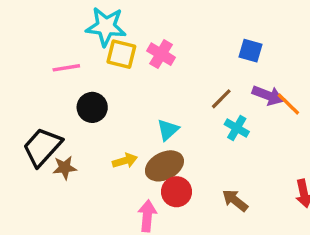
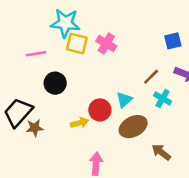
blue square: (250, 51) -> (173, 41), turned -30
cyan triangle: (168, 130) -> (124, 100), moved
brown ellipse: (164, 166) -> (133, 127), moved
red circle: (176, 192) -> (100, 110), moved

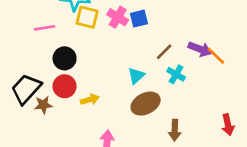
blue square: (173, 41) -> (139, 19), moved
red circle: (100, 110) -> (65, 86), moved
brown arrow: (161, 152) -> (175, 130), turned -126

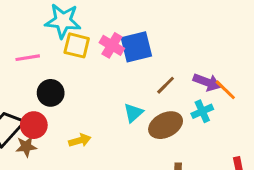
blue square: (139, 19) -> (136, 47), size x1.5
cyan cross: (176, 74) -> (202, 111), moved, turned 36
red circle: (65, 86) -> (34, 125), moved
brown ellipse: (146, 104) -> (166, 125), moved

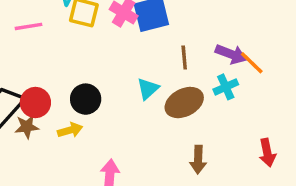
brown line: (166, 85) -> (184, 58), turned -50
black circle: (51, 93) -> (86, 99), moved
yellow arrow: (80, 140) -> (70, 130), moved

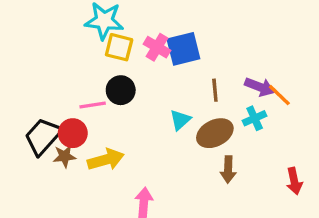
pink line: (29, 26) -> (93, 105), moved
black circle: (86, 99) -> (121, 90), moved
yellow arrow: (70, 130) -> (106, 160), size x1.5
brown arrow: (198, 160) -> (228, 169), moved

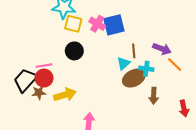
orange line: (279, 95) -> (175, 64), moved
pink line: (93, 105) -> (44, 66), moved
cyan cross: (255, 118) -> (146, 69), moved, turned 32
cyan triangle: (180, 120) -> (123, 63), moved
brown arrow: (228, 169) -> (154, 96), moved

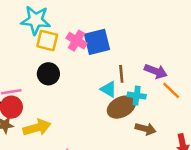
cyan triangle: (123, 63) -> (109, 89), turned -48
brown arrow: (154, 96) -> (146, 129), turned -77

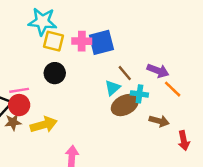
pink cross: (77, 41) -> (82, 41), turned -30
brown line: (121, 74) -> (125, 73), turned -35
cyan triangle: (109, 89) -> (112, 88), turned 49
brown arrow: (146, 129) -> (159, 121), moved

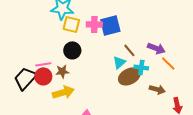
brown star: (13, 122) -> (62, 71), moved

